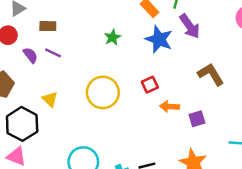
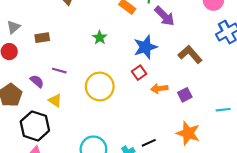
blue star: (159, 39) -> (145, 47), moved, turned -30
purple line: (53, 53) -> (59, 71), moved
purple semicircle: (30, 55) -> (37, 81), moved

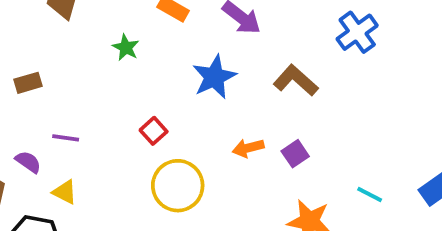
green star: (100, 38) -> (126, 48), moved
red square: (139, 73) -> (154, 131), moved
yellow circle: (100, 86) -> (178, 186), moved
cyan line: (223, 110) -> (370, 195), moved, turned 40

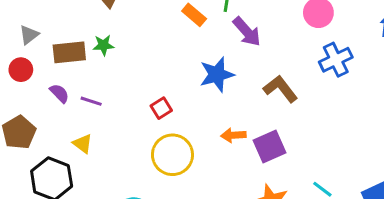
green star: (126, 48) -> (103, 45), moved, turned 30
brown rectangle: (28, 83) -> (69, 52), size x1.5
purple square: (295, 154) -> (270, 146), size x1.5
purple semicircle: (28, 162) -> (59, 93), moved

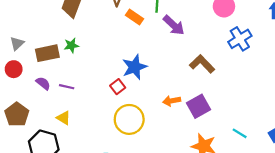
blue star: (217, 74) -> (135, 67), moved

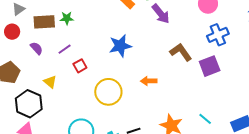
purple line: (67, 87) -> (65, 49), moved, turned -56
red square: (118, 87) -> (80, 66), moved
purple square: (199, 106) -> (210, 66), moved

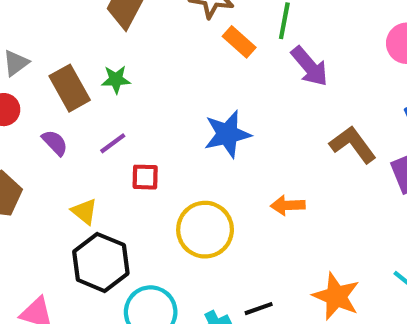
brown rectangle: (44, 22) -> (70, 88), turned 65
red square: (80, 66) -> (145, 177), turned 32
black hexagon: (29, 104) -> (101, 262), moved

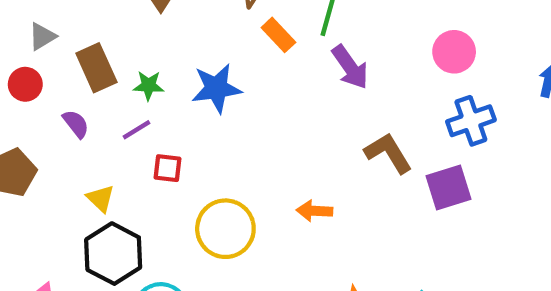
green star: (116, 79) -> (149, 86), moved
blue star: (227, 134) -> (216, 88), moved

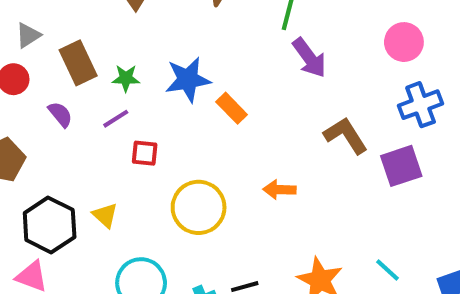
orange rectangle: (278, 35) -> (232, 108), moved
yellow triangle: (101, 199) -> (105, 215), moved
black hexagon: (113, 254) -> (50, 225), moved

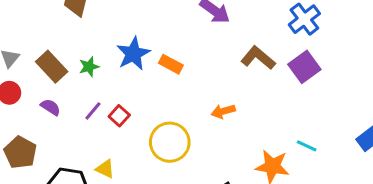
purple line: (116, 119) -> (93, 111), moved
red square: (145, 153) -> (119, 116), turned -36
cyan line: (387, 270) -> (307, 146), moved

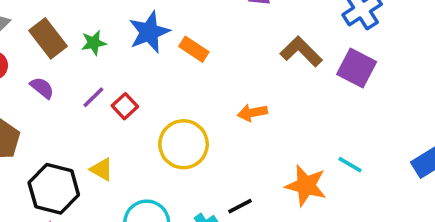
purple square: (304, 67) -> (357, 68), turned -32

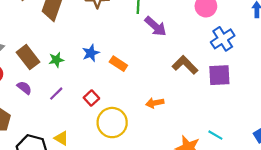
blue star: (149, 32) -> (91, 53), size x0.7
purple square: (357, 68) -> (219, 75), turned -30
red square: (125, 106) -> (91, 98), moved

